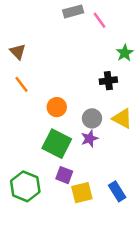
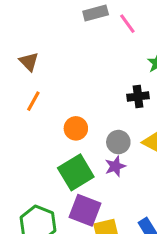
orange line: (21, 84) -> (33, 101), turned 66
green square: (57, 144) -> (76, 172), turned 32
purple square: (64, 175) -> (85, 210), size x1.5

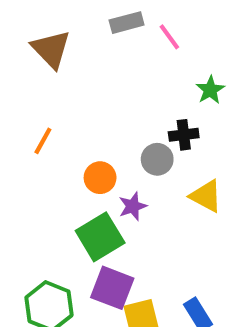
brown triangle: (29, 62) -> (51, 49), moved, size x1.5
gray circle: (118, 142) -> (157, 159), moved
purple star: (115, 166) -> (133, 206), moved

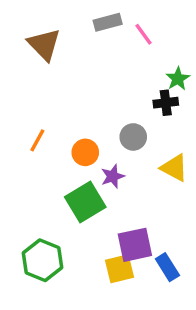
black cross: (184, 135) -> (166, 103), moved
orange line: (43, 141) -> (37, 140), moved
purple square: (112, 288) -> (135, 245), moved, turned -33

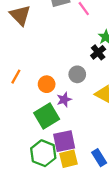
black cross: (166, 103) -> (98, 52), turned -32
purple square: (135, 245) -> (64, 141), moved
green hexagon: (42, 260) -> (43, 153), moved

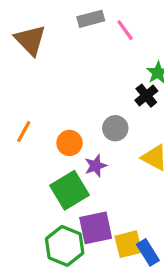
yellow square: (68, 159) -> (128, 244), moved

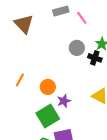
black cross: (146, 96) -> (95, 58), turned -32
gray circle: (115, 128) -> (77, 48), moved

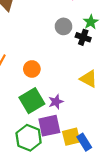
purple star: (64, 101) -> (56, 102), moved

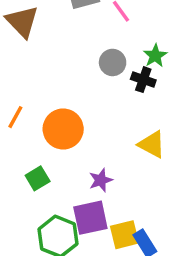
orange circle: (32, 69) -> (63, 129), size x1.5
green square: (32, 101) -> (38, 178), moved, size x0.6

